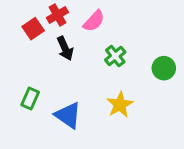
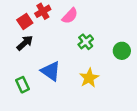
black arrow: (65, 48) -> (25, 43), moved, turned -108
green rectangle: (30, 99) -> (23, 85), moved, turned -49
blue triangle: (68, 115) -> (51, 71), moved

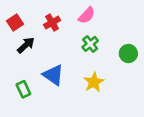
red cross: (43, 11) -> (52, 23), moved
pink semicircle: (70, 16) -> (87, 15), moved
red square: (25, 21) -> (15, 23), moved

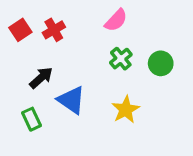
red cross: (52, 23) -> (54, 30), moved
black arrow: (26, 45) -> (41, 78), moved
green circle: (128, 54) -> (161, 63), moved

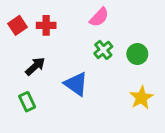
red cross: (54, 30) -> (46, 25), turned 30
blue triangle: (71, 100) -> (76, 84), moved
yellow star: (126, 110) -> (141, 98), moved

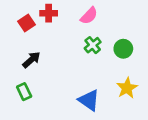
red square: (18, 25) -> (27, 23), moved
red cross: (46, 25) -> (49, 13), moved
blue triangle: (76, 84) -> (89, 100), moved

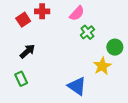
green cross: (93, 45) -> (87, 32), moved
green circle: (123, 49) -> (115, 47), moved
yellow star: (127, 88) -> (102, 66), moved

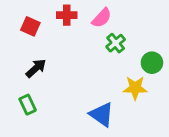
red cross: (42, 11) -> (67, 15), moved
red square: (23, 20) -> (30, 26), turned -32
yellow star: (102, 66) -> (135, 88), turned 30

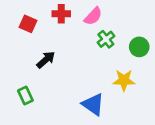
green circle: (152, 63) -> (139, 47), moved
black arrow: (36, 68) -> (46, 60), moved

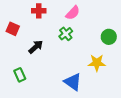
red cross: (61, 14) -> (39, 11), moved
red square: (28, 24) -> (13, 29), moved
green cross: (106, 39) -> (66, 34), moved

